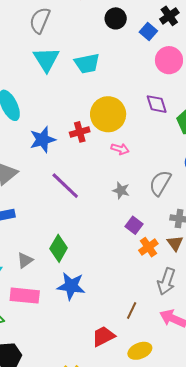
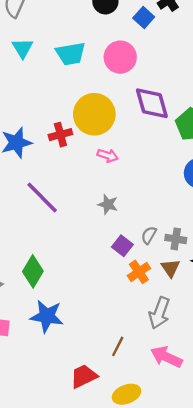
cyan triangle: (46, 59) -> (23, 48), size x0.7
pink circle: (169, 60) -> (120, 57), moved
purple diamond: (157, 104) -> (152, 103), size x1.4
gray semicircle: (160, 183) -> (149, 235), moved, size x0.6

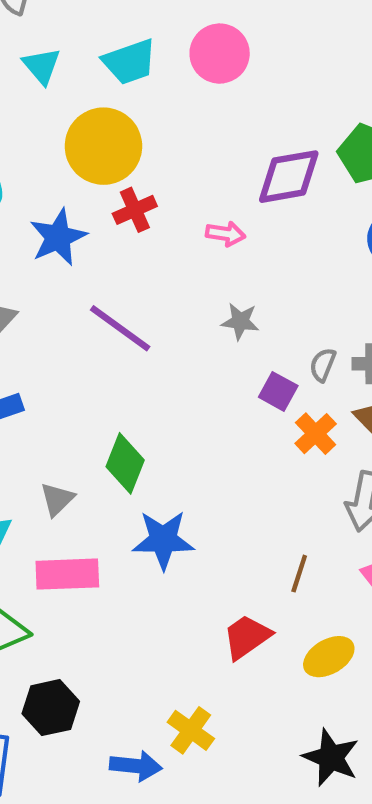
purple diamond: (152, 103) -> (289, 177), moved, turned -75
yellow circle: (94, 114) -> (103, 146), moved

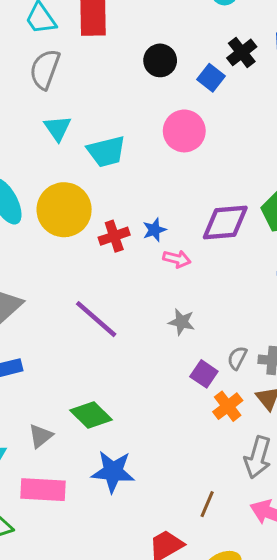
cyan trapezoid: (130, 62) -> (106, 152), moved
yellow circle: (103, 146) -> (64, 210), moved
blue star: (58, 237) -> (154, 230), moved, size x0.6
green diamond: (125, 463) -> (91, 415), turned -72

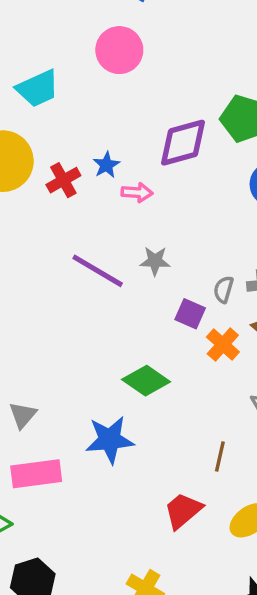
purple line: (96, 319) -> (98, 271), moved
green diamond: (91, 415) -> (146, 381), moved

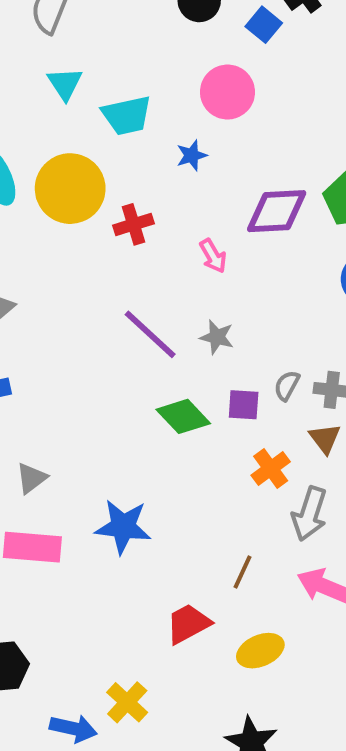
blue star: (106, 165) -> (192, 155), moved
pink arrow: (137, 192) -> (213, 256), turned 44
purple square: (190, 314) -> (244, 405), turned -32
orange cross: (223, 344) -> (271, 469), moved
green diamond: (146, 381) -> (183, 416), moved

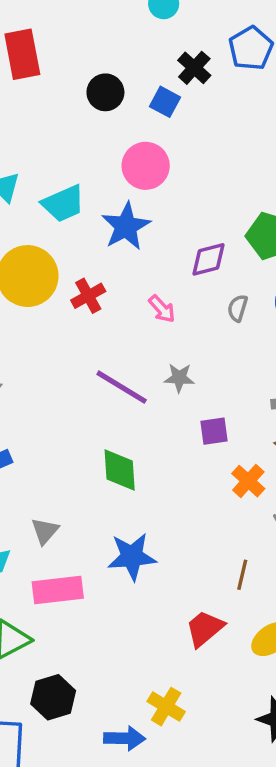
blue star: (192, 155) -> (126, 226), size x1.8
purple diamond: (277, 211) -> (209, 259), size x0.7
gray semicircle: (287, 385) -> (238, 308), moved
green diamond: (183, 416) -> (120, 470), moved, turned 51

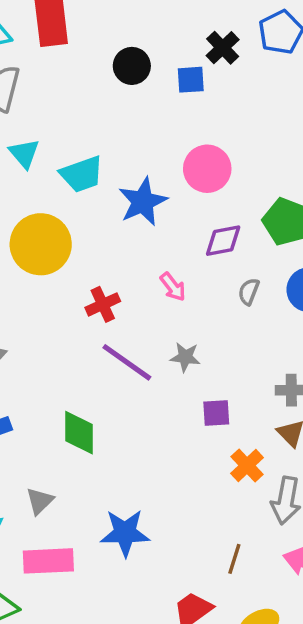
blue square: (165, 102) -> (191, 80), turned -36
pink circle: (146, 166) -> (207, 169), moved
red cross: (88, 296) -> (103, 304), moved
green diamond: (120, 470) -> (79, 433), moved

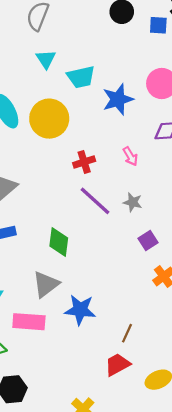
purple square: (216, 413) -> (148, 240), turned -36
gray triangle: (40, 501) -> (46, 284), moved, size x1.5
brown line: (234, 559) -> (127, 333), moved

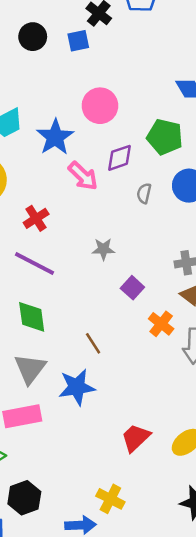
pink arrow: (130, 156) -> (83, 176), moved, size x1.4
purple line: (95, 201) -> (34, 264), moved
brown line: (127, 333) -> (93, 343), moved, turned -42

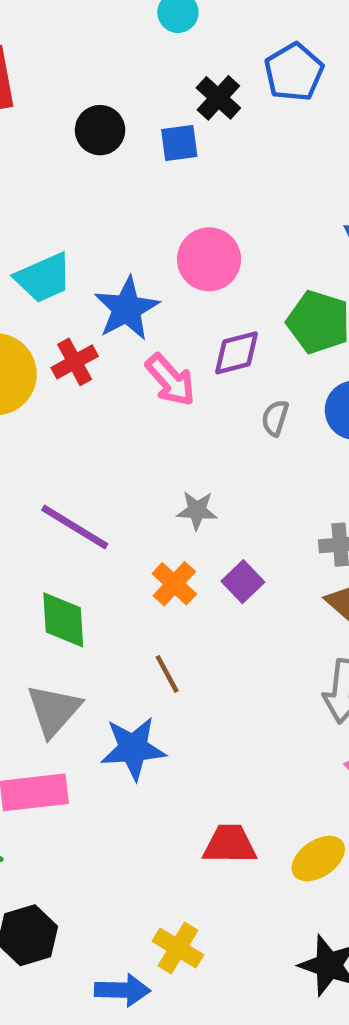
red cross: (36, 218) -> (75, 362), moved
orange cross: (161, 324) -> (174, 584), moved
red trapezoid: (136, 438) -> (230, 844), turned 40

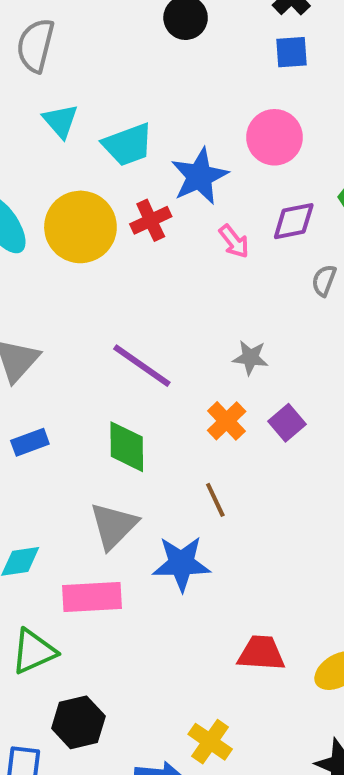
blue square: (179, 143) -> (292, 52), moved
pink arrow: (170, 380) -> (234, 241), size x0.7

